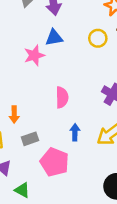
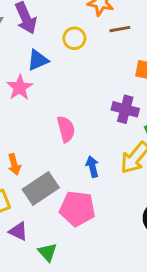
yellow circle: (98, 38) -> (74, 38), moved
gray rectangle: (30, 139) -> (41, 189), size x1.6
green triangle: (22, 190) -> (47, 252), turned 35

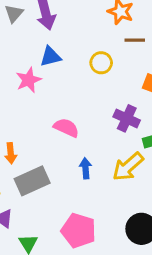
yellow circle: (74, 38) -> (101, 63), moved
pink semicircle: (66, 129) -> (66, 128), turned -60
pink pentagon: (77, 209) -> (79, 231), moved

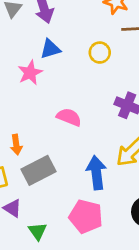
blue arrow: (86, 168) -> (96, 173), moved, size x1.6

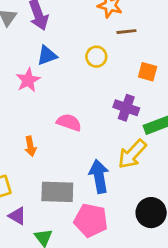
orange arrow: (16, 145) -> (30, 146), moved
gray rectangle: (38, 170) -> (57, 192), moved, turned 32

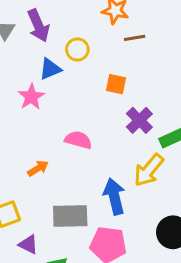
yellow circle: (96, 57) -> (77, 49), moved
orange square: (148, 72) -> (116, 84), moved
purple cross: (126, 108) -> (139, 120), turned 30
orange arrow: (30, 146) -> (38, 168), turned -108

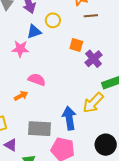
pink star: (31, 97) -> (20, 49), turned 30
purple cross: (139, 120) -> (93, 59), moved
pink semicircle: (78, 140) -> (37, 80), moved

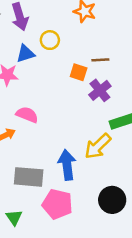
brown line: (91, 16) -> (100, 60), moved

